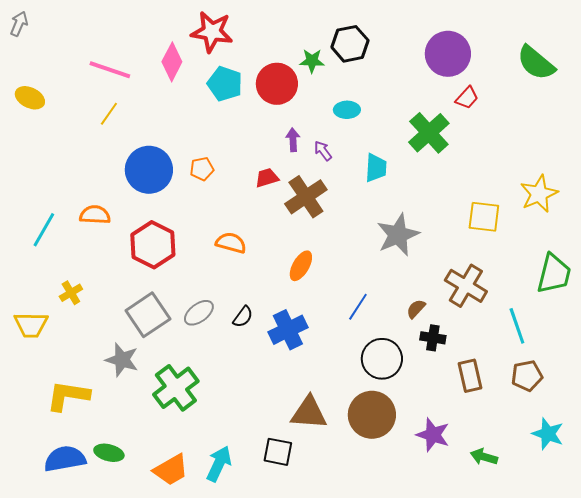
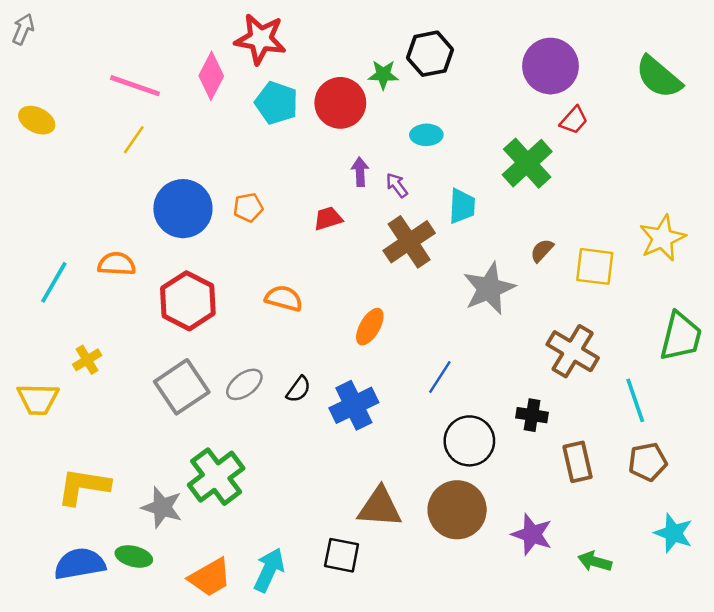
brown cross: (306, 197) -> (409, 242), moved
brown semicircle: (416, 309) -> (542, 250), moved
gray star: (122, 360) -> (162, 507), moved

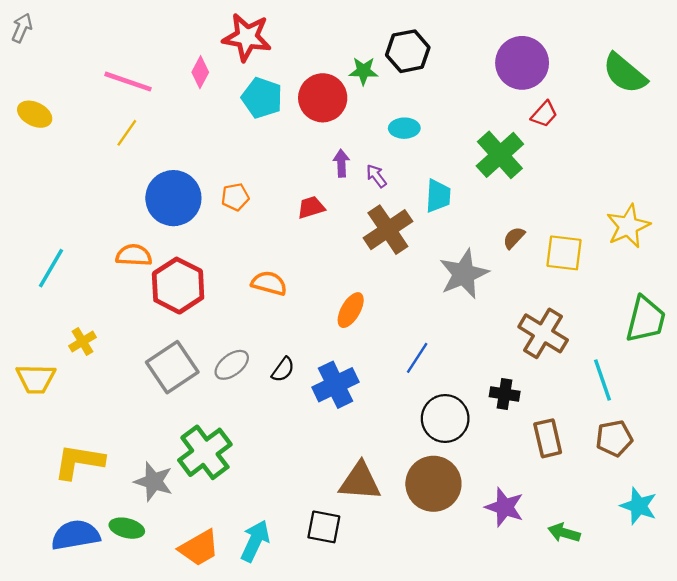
pink diamond: (211, 76) -> (200, 72), size x0.7
orange semicircle: (117, 264) -> (134, 255), moved

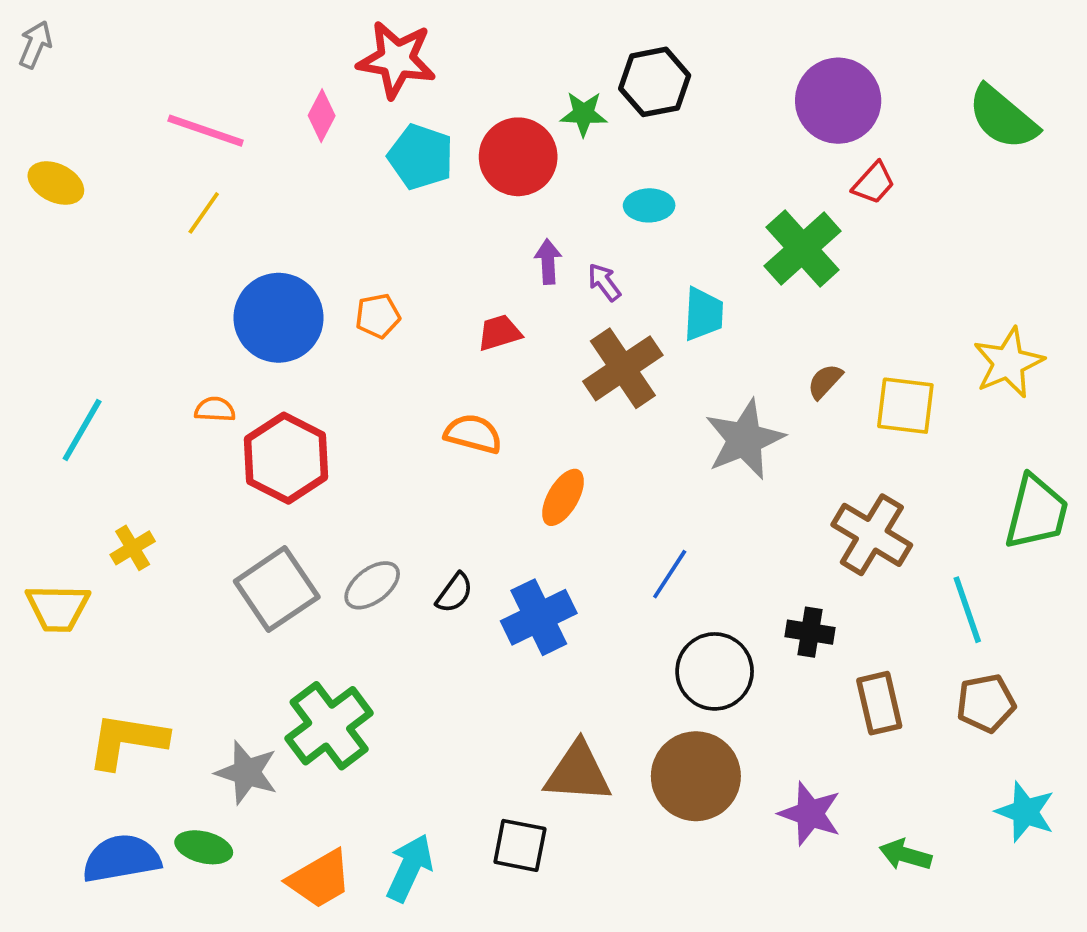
orange semicircle: (134, 255) -> (215, 409), size x0.7
orange semicircle: (269, 283) -> (473, 434), moved

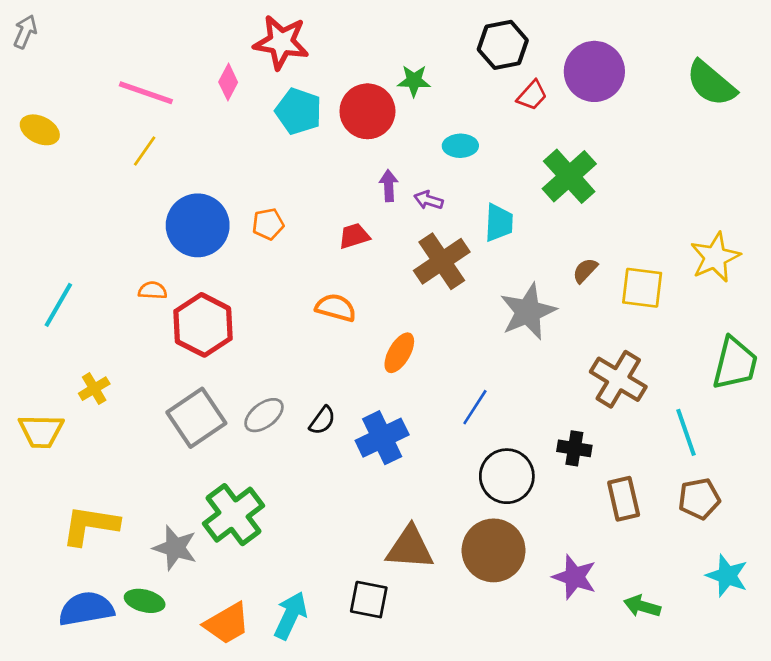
black hexagon: (655, 82) -> (503, 45), moved
red trapezoid: (874, 183) -> (532, 95), moved
purple arrow: (604, 282) -> (429, 200), turned -36

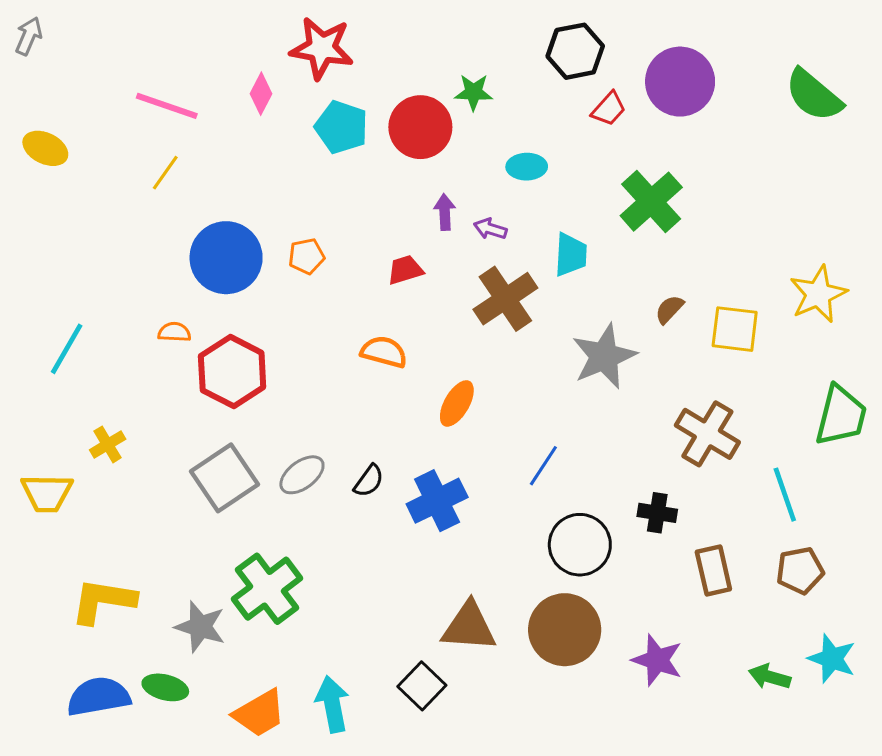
black square: (369, 600) -> (422, 686), turned 33
green arrow: (642, 606) -> (770, 677), moved
cyan arrow: (291, 615) -> (332, 704), turned -36

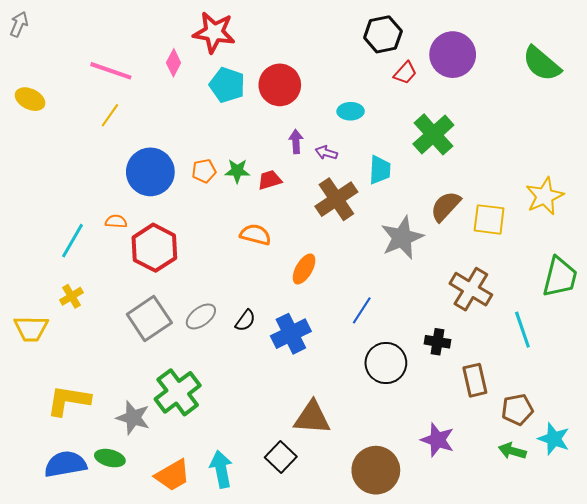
green star: (474, 92) -> (237, 171), moved
brown semicircle: (669, 309) -> (446, 206), size x1.6
cyan line: (67, 349) -> (72, 241), moved
brown pentagon: (800, 570) -> (517, 409), moved
brown circle: (565, 630) -> (376, 470), moved

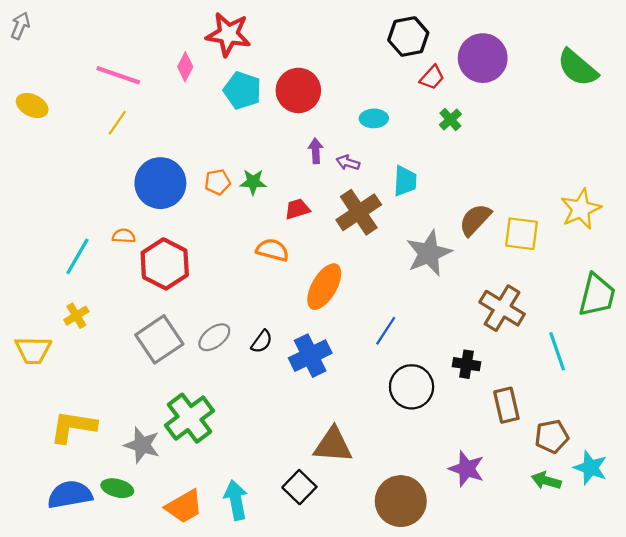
green cross: (433, 134) -> (450, 120), moved, size x0.5
red trapezoid: (270, 180) -> (297, 209), moved
orange ellipse: (304, 269) -> (324, 287), size x1.4

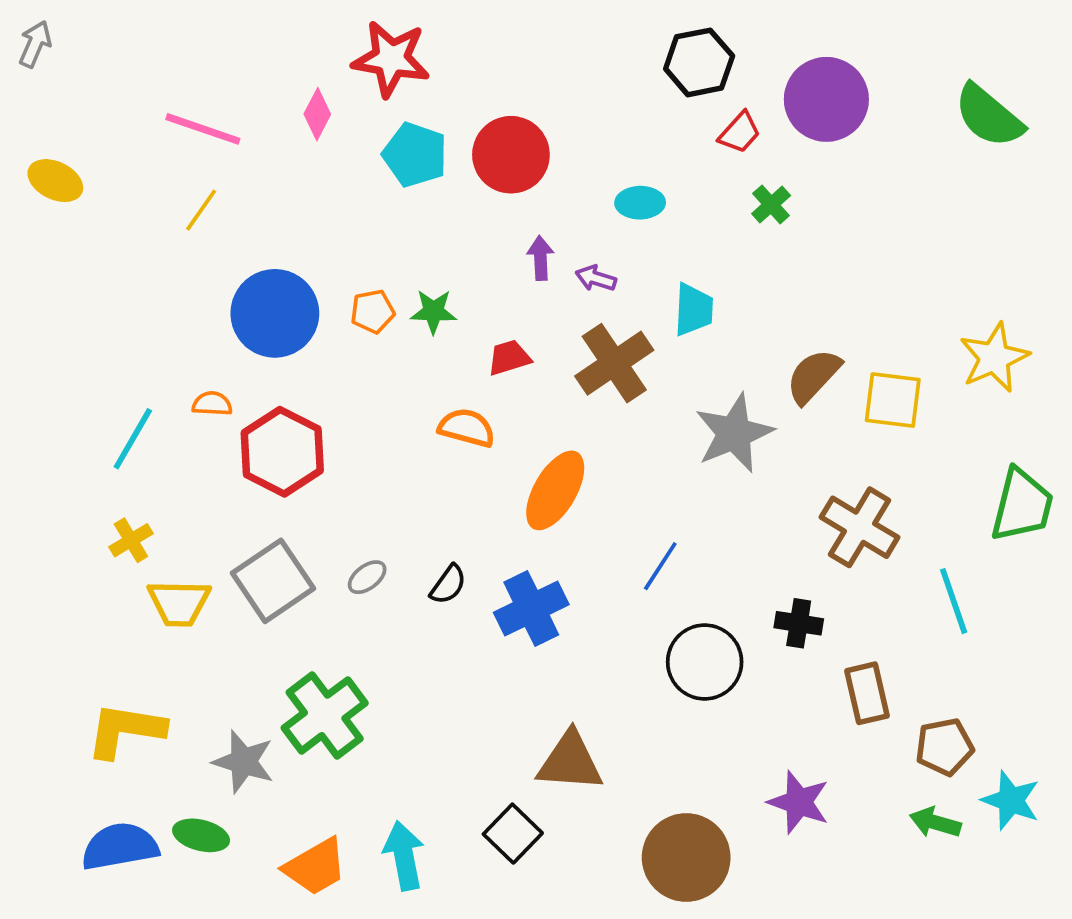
gray ellipse: (214, 337) -> (367, 577), size x0.7
yellow trapezoid: (33, 350) -> (179, 603), moved

